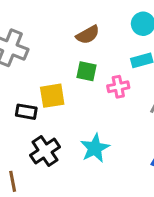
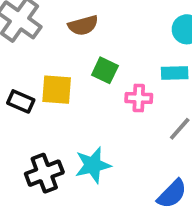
brown semicircle: (88, 35) -> (83, 25), moved
black cross: (45, 151) -> (44, 173), moved

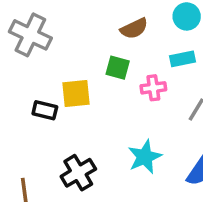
brown semicircle: (83, 25) -> (134, 28), moved
cyan star: (93, 165) -> (145, 157), moved

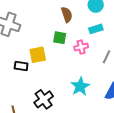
brown semicircle: (134, 28) -> (67, 15), turned -77

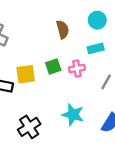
green square: (60, 38) -> (53, 67), moved, turned -32
cyan star: (80, 86) -> (73, 115), turned -30

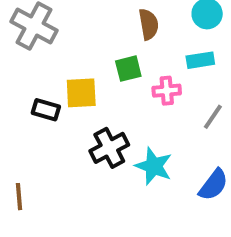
green square: (53, 67) -> (128, 69), moved
black cross: (29, 127) -> (109, 148), moved

